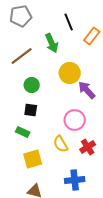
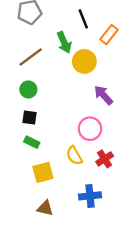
yellow circle: (70, 73) -> (84, 61), moved
green circle: (32, 85) -> (28, 89), moved
black square: (31, 110) -> (29, 117), moved

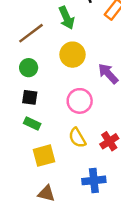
yellow circle: (84, 61) -> (73, 55), moved
pink circle: (90, 129) -> (80, 101), moved

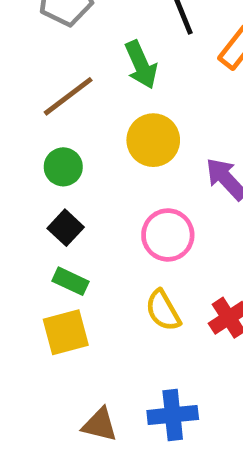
black square: (30, 97) -> (66, 228), turned 35
yellow square: (44, 156) -> (66, 332), moved
blue cross: (94, 180) -> (173, 415), moved

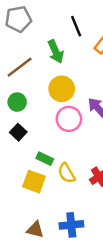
pink circle: (168, 235) -> (69, 119), moved
green rectangle: (71, 281) -> (45, 159), moved
yellow square: (66, 332) -> (34, 182), moved, turned 35

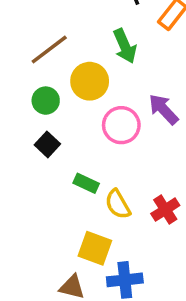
green arrow: (56, 51) -> (125, 46), moved
yellow circle: (62, 89) -> (90, 81), moved
yellow square: (34, 182) -> (95, 248), moved

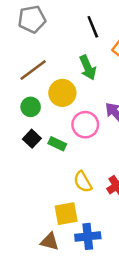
green rectangle: (86, 183) -> (57, 144), moved
yellow square: (95, 248) -> (66, 214), turned -30

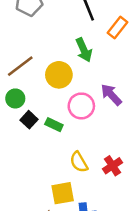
brown line: (33, 70) -> (20, 66), moved
green circle: (31, 107) -> (15, 98), moved

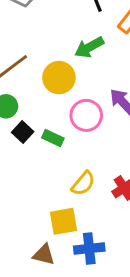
green arrow: (84, 50) -> (89, 47), turned 85
yellow semicircle: (79, 162) -> (83, 183), turned -110

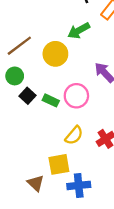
pink circle: (86, 115) -> (76, 96), moved
brown triangle: (44, 255) -> (36, 183), moved, turned 30

